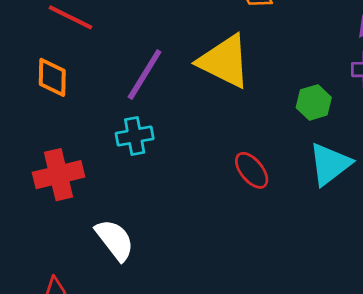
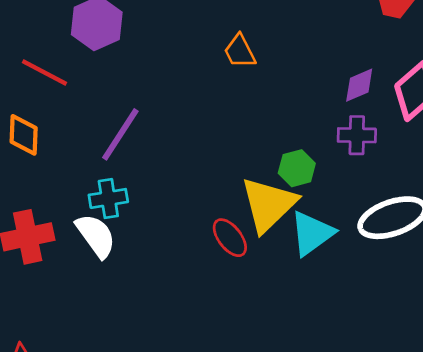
yellow triangle: (224, 61) -> (268, 204), moved, turned 48
white semicircle: (115, 240) -> (96, 236), moved

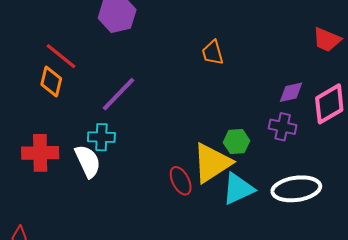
red line: (44, 73) -> (61, 56), moved

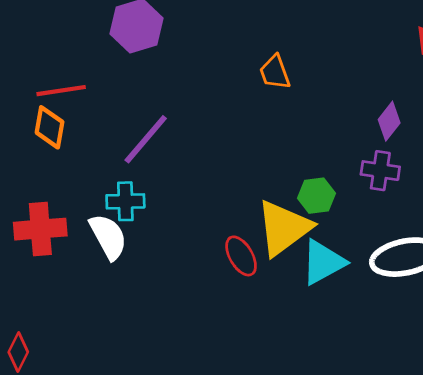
red line: (61, 56) -> (61, 91), turned -44
purple diamond: (291, 92) -> (389, 121), turned -36

